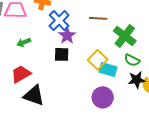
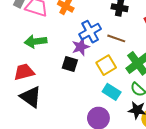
blue cross: (59, 21) -> (90, 32), moved
green arrow: (24, 42) -> (36, 41), size x1.5
yellow square: (98, 60) -> (106, 65), moved

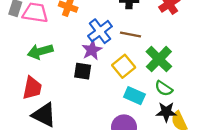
red trapezoid: (24, 72) -> (32, 88), turned 125

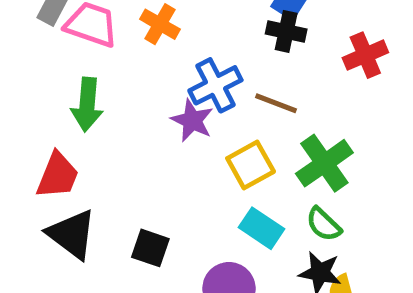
purple star: (92, 50) -> (192, 120), turned -30
green arrow: (40, 51) -> (87, 105), turned -80
black square: (83, 71) -> (150, 248), moved

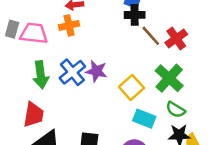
orange cross: (160, 24) -> (69, 25), turned -30
red cross: (365, 55) -> (176, 39), moved
blue cross: (215, 85) -> (72, 72), moved
brown line: (276, 103) -> (151, 36), moved, turned 40

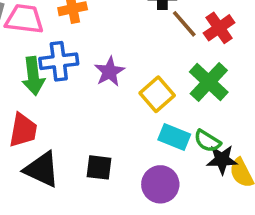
purple star: (96, 71) -> (110, 72), turned 30
blue cross: (72, 72) -> (59, 61), moved, turned 32
green semicircle: (176, 110) -> (207, 141), moved

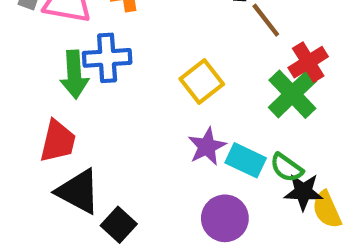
red cross: (219, 28) -> (308, 62), moved
purple star: (110, 72) -> (207, 147), moved
yellow square: (157, 94) -> (202, 82), moved
black square: (99, 167) -> (119, 225), moved, turned 32

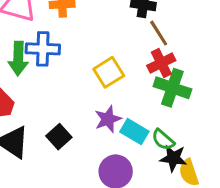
red cross: (308, 62) -> (161, 63), moved
green cross: (292, 94) -> (172, 88), turned -33
black square: (119, 225) -> (59, 137), moved

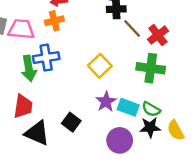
red cross: (161, 63) -> (158, 35), moved
black star: (173, 158) -> (150, 127), moved

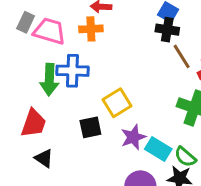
yellow square: (100, 66) -> (117, 103), moved
black square: (71, 122) -> (90, 127), moved, turned 30
black triangle: (37, 133) -> (44, 158), size x0.6

